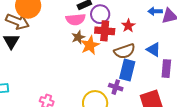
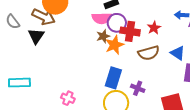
purple circle: (100, 14) -> (117, 23), moved
blue rectangle: (127, 70) -> (113, 78), moved

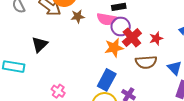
red cross: (130, 31) -> (132, 38), turned 30
black triangle: (36, 36) -> (40, 45), moved
brown star: (103, 36) -> (78, 16), moved

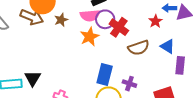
red star: (156, 38) -> (155, 21), moved
black triangle: (40, 45) -> (33, 78), moved
orange star: (114, 48) -> (90, 37), moved

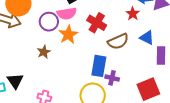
purple circle: (105, 19) -> (49, 22), moved
brown star: (61, 20) -> (44, 52), moved
blue rectangle: (105, 74) -> (99, 66), moved

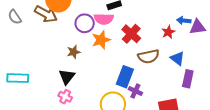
black triangle: (15, 81) -> (67, 77), moved

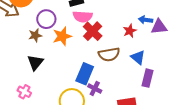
pink semicircle: (104, 19) -> (83, 17), moved
brown star: (74, 52) -> (35, 35), moved
black triangle: (67, 77) -> (35, 62), moved

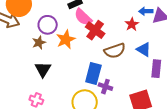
pink semicircle: (83, 17) -> (83, 17), turned 48

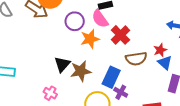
pink semicircle: (83, 17) -> (100, 19), moved
red star: (132, 24) -> (160, 50), moved
brown star: (39, 43) -> (81, 71), moved, size x1.5

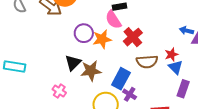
purple circle: (75, 21) -> (84, 33), moved

